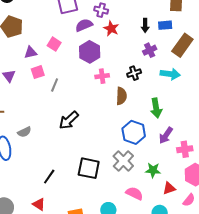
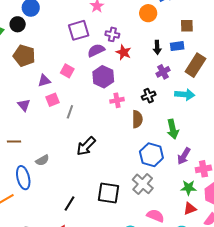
green star: (153, 170) -> (188, 188), moved

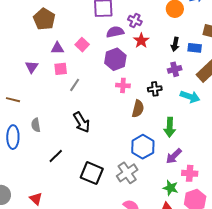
black arrow: (86, 146) -> (82, 122), turned -90
gray semicircle: (42, 160) -> (36, 125), turned 96
black line: (70, 203) -> (56, 156), moved

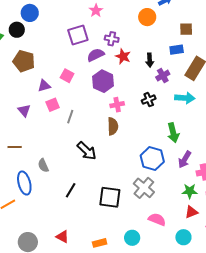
black arrow: (175, 44) -> (150, 60), moved
brown semicircle: (138, 109) -> (113, 126), moved

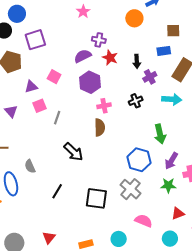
purple square: (78, 35) -> (35, 40), moved
green star: (190, 191) -> (168, 185), moved
red triangle: (62, 237) -> (49, 238), turned 40

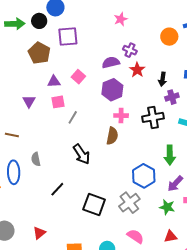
black cross: (136, 101) -> (153, 117), size x1.5

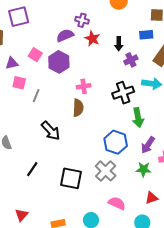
purple hexagon: (112, 90) -> (59, 62), moved
pink square: (58, 102) -> (19, 83), turned 32
black cross: (153, 117) -> (123, 93), moved

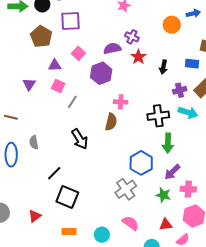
pink square: (35, 55) -> (78, 53), moved
purple cross: (131, 60) -> (180, 90), moved
black square: (71, 178) -> (67, 197), moved

